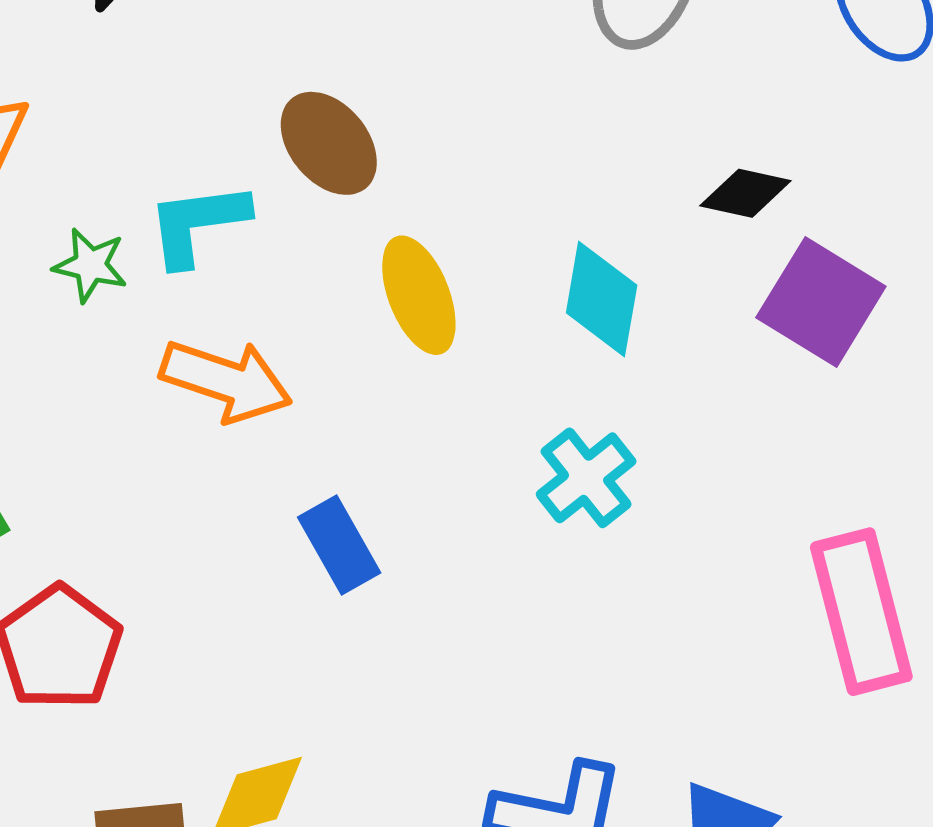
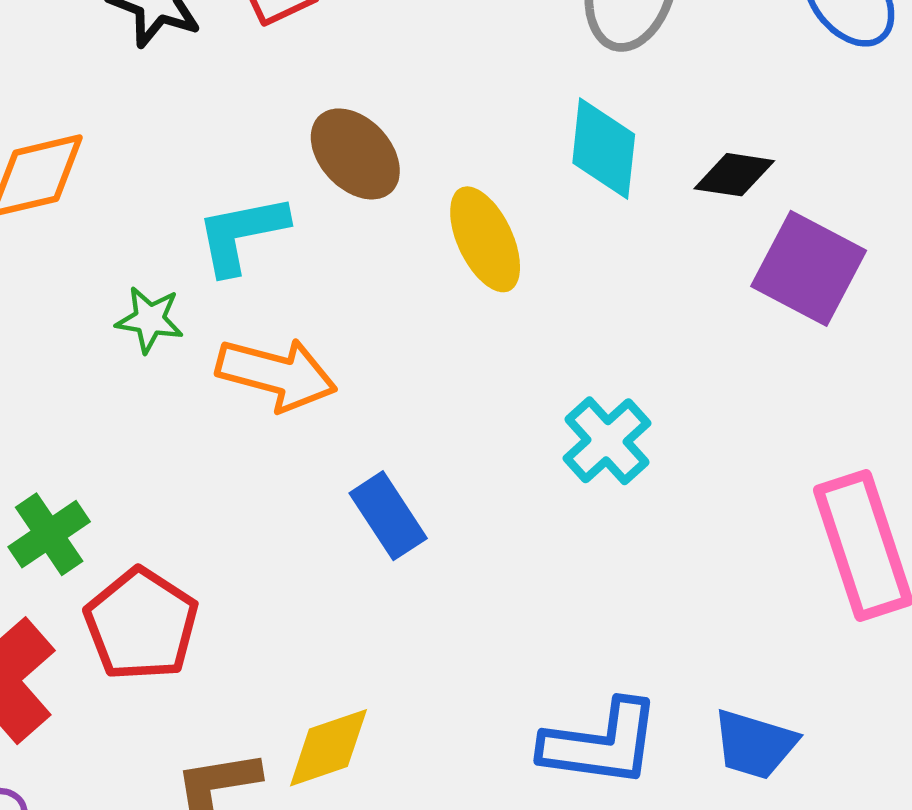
green star: (90, 265) -> (150, 320), moved
yellow ellipse: (419, 295) -> (485, 239), moved
cyan diamond: (602, 299) -> (604, 149), moved

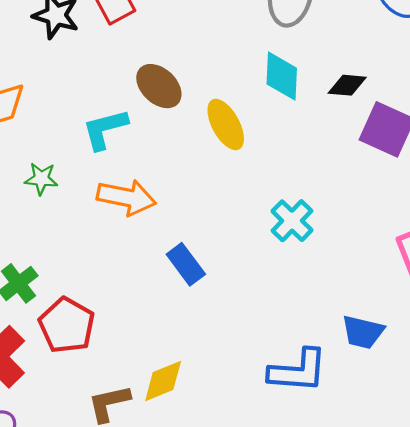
green star: (150, 320) -> (41, 179), moved
blue trapezoid: (755, 744) -> (363, 332), moved

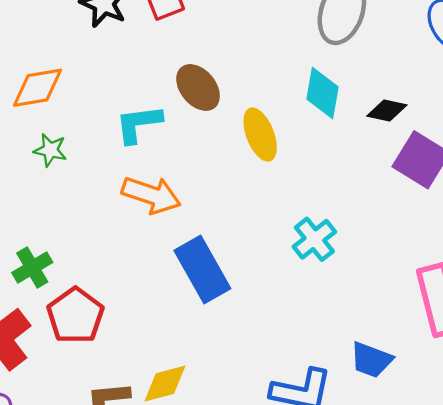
green star: (41, 179) -> (50, 150), moved
blue rectangle: (186, 264) -> (202, 269), size x1.5

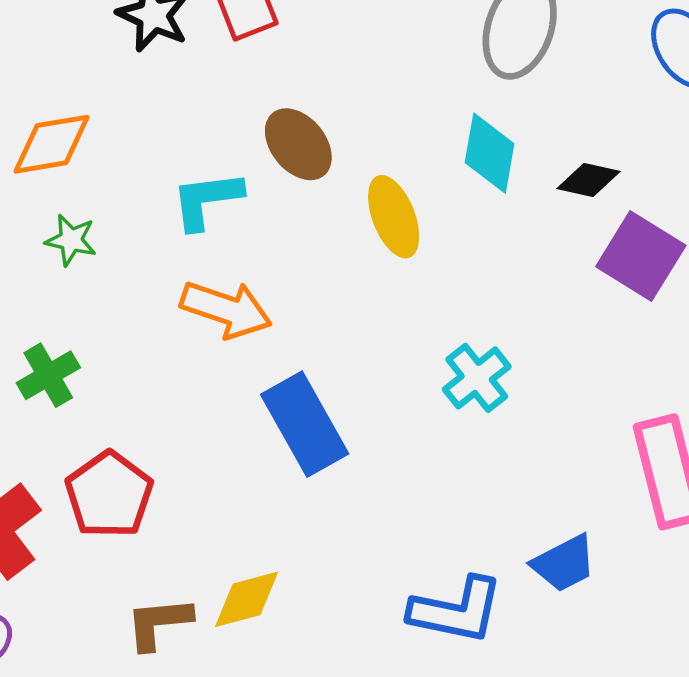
green cross: (32, 268) -> (48, 375), moved
blue trapezoid: (371, 360) -> (564, 563), turned -48

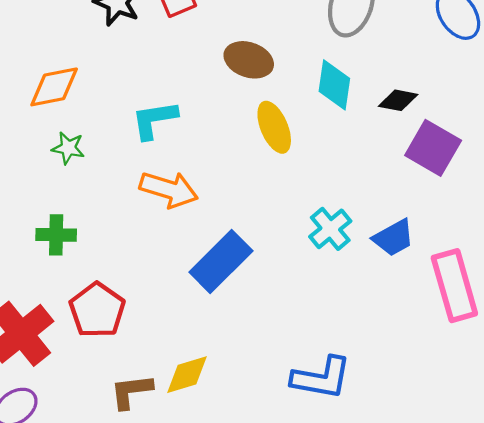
brown ellipse: (298, 144) -> (249, 60), moved, turned -30
green cross: (48, 375) -> (56, 235), turned 33
blue rectangle: (305, 424) -> (221, 261), turned 76
blue trapezoid: (564, 563) -> (394, 238), moved

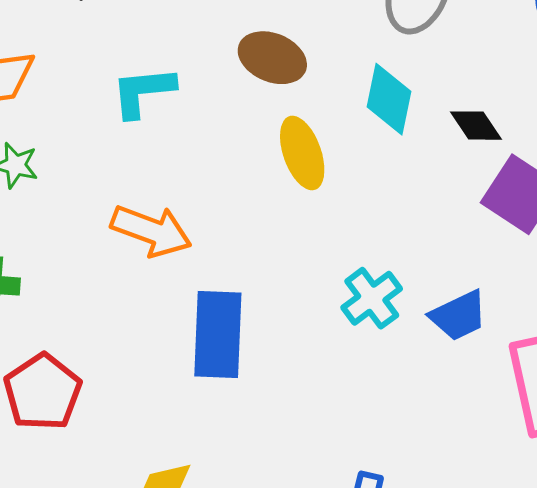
black diamond: (398, 100) -> (476, 126), turned 42
cyan L-shape: (154, 120) -> (143, 92), moved
blue rectangle: (221, 261) -> (218, 335), turned -46

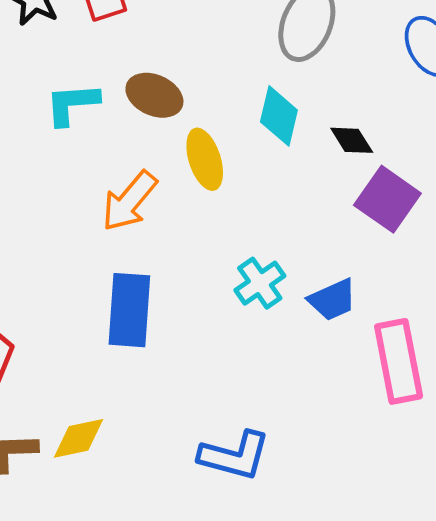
brown ellipse: (272, 58) -> (154, 95), moved
orange arrow: (151, 231) -> (129, 201), moved, turned 108

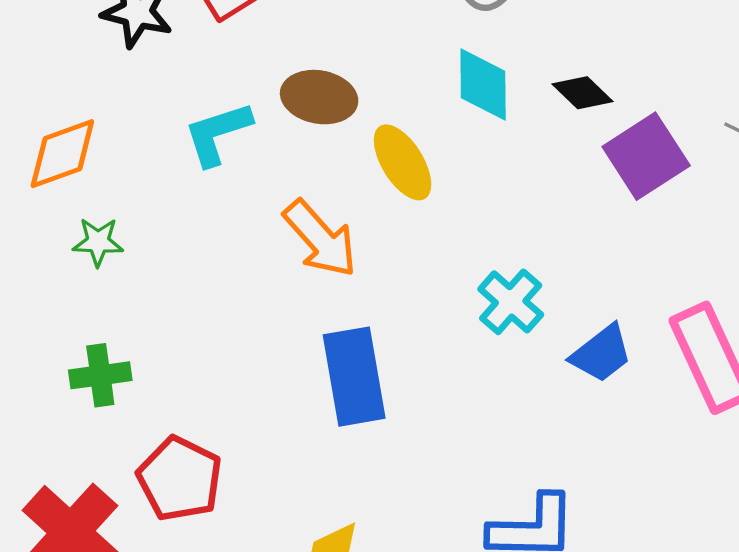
purple square: (387, 199) -> (646, 156), turned 36
orange arrow: (129, 201) -> (320, 239), turned -68
blue trapezoid: (332, 300) -> (601, 354), moved

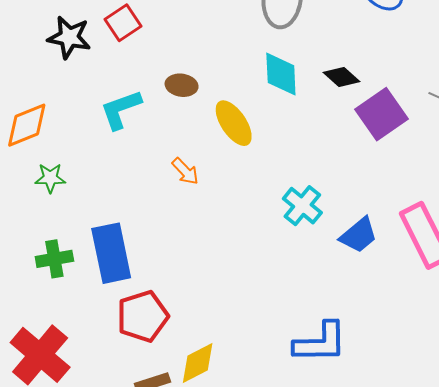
brown ellipse: (319, 97) -> (182, 85), size x0.7
orange arrow: (320, 239) -> (185, 171), size x0.6
blue rectangle: (354, 377) -> (111, 253), moved
red pentagon: (180, 479) -> (143, 316), moved, turned 30

